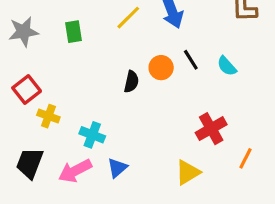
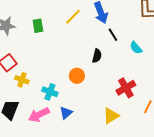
black line: (191, 60) -> (113, 35), moved
orange circle: (161, 68) -> (77, 76), moved
black semicircle: (131, 82) -> (97, 56), moved

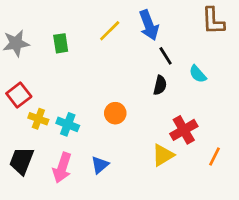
black semicircle: (97, 56) -> (160, 85), moved
cyan cross: (50, 92) -> (68, 124), moved
pink arrow: (39, 115) -> (62, 168), turned -45
yellow triangle: (111, 116) -> (163, 155), moved

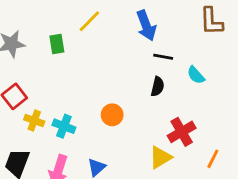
yellow line: (110, 31) -> (89, 21), moved
black line: (166, 56) -> (163, 57), turned -48

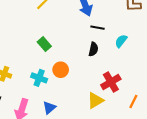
green rectangle: (57, 44) -> (44, 44), moved, turned -32
cyan semicircle: (196, 75) -> (121, 41), turned 80
cyan cross: (64, 126) -> (39, 78), moved

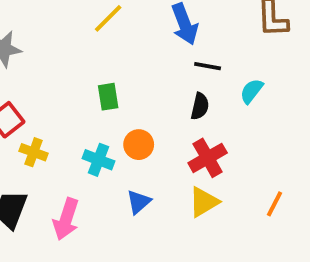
green rectangle: (44, 44) -> (108, 97), turned 32
red cross: (111, 82) -> (208, 158), moved
blue triangle: (49, 108) -> (139, 202), moved

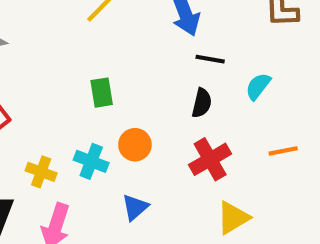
yellow cross: (34, 152) -> (41, 172), moved
yellow triangle: (204, 202) -> (233, 218), moved
orange line: (274, 204) -> (283, 151), moved, turned 52

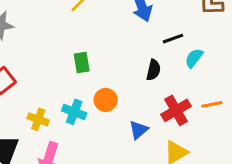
black line: (210, 59) -> (173, 39), moved, turned -30
red cross: (210, 159) -> (176, 110), moved
blue triangle: (135, 207) -> (139, 130), moved

